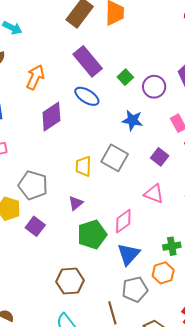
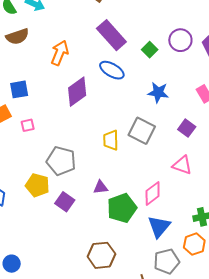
purple circle: (154, 87) -> (180, 40), moved
purple triangle: (76, 203) -> (101, 187), moved, turned 35

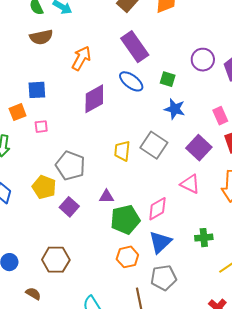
green square: (150, 50) -> (168, 79), moved, turned -35
purple square: (187, 128) -> (199, 148), size x1.4
orange hexagon: (194, 244) -> (127, 257), moved
brown hexagon: (101, 255) -> (56, 260), moved

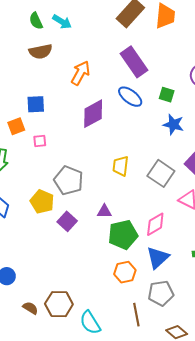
gray square: (154, 145) -> (161, 173), moved
brown hexagon: (56, 260) -> (59, 304), moved

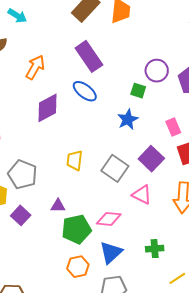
green square: (167, 95) -> (138, 91), moved
blue star: (173, 125) -> (128, 119), turned 30
pink diamond: (155, 224) -> (109, 219), turned 35

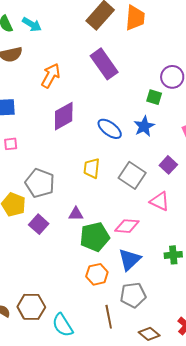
blue ellipse: (85, 91) -> (110, 129), moved
purple square: (151, 159) -> (168, 165), size x0.7

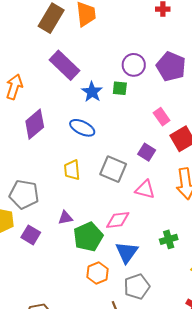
blue star: (144, 126) -> (92, 92), moved

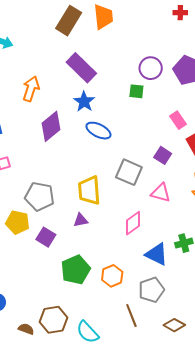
blue star: (92, 92) -> (84, 102), moved
yellow trapezoid: (72, 170) -> (89, 190), moved, size x1.4
pink diamond: (118, 220) -> (133, 223), turned -30
green pentagon: (88, 237) -> (76, 270), moved
blue triangle: (127, 252) -> (157, 254), moved, turned -40

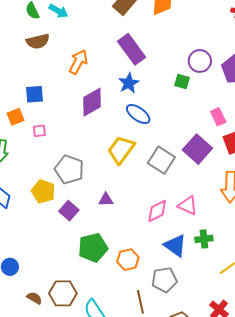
purple square: (163, 155) -> (197, 149), size x1.6
yellow trapezoid: (89, 190) -> (121, 150), moved, turned 32
pink triangle: (161, 193) -> (188, 205), moved

